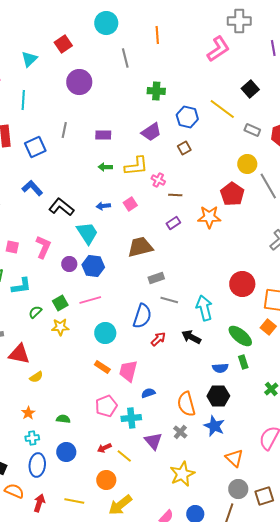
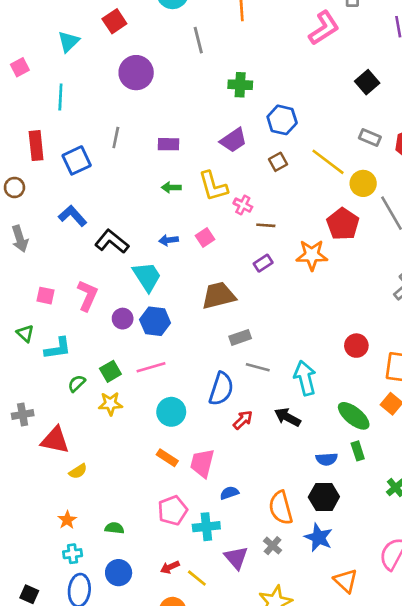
yellow line: (222, 109) -> (328, 162), moved
yellow L-shape: (136, 166) -> (213, 186), turned 80
red circle: (242, 284) -> (356, 346), size x0.7

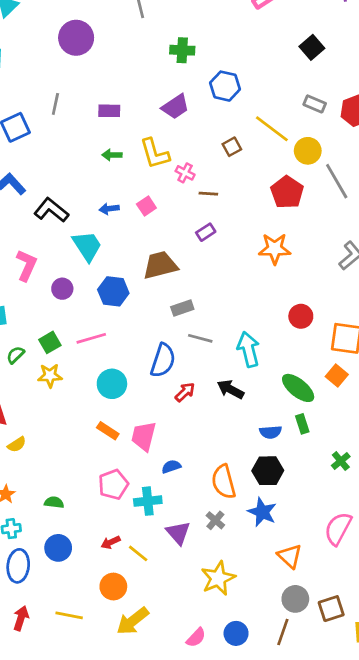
brown square: (278, 162) -> (232, 147), moved
orange star: (312, 255) -> (275, 249), moved
blue hexagon: (155, 321) -> (113, 291), moved

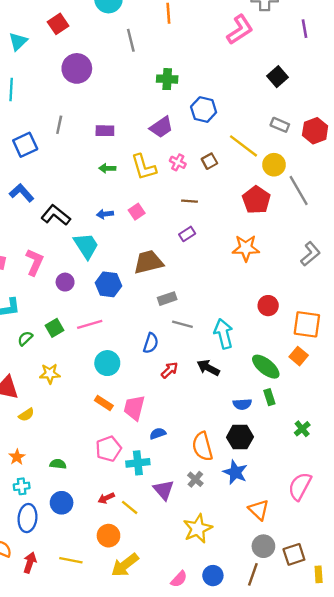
pink cross: (185, 173) -> (178, 162), moved
blue semicircle: (163, 360) -> (151, 343), size x0.7
yellow star: (50, 376) -> (50, 374), moved

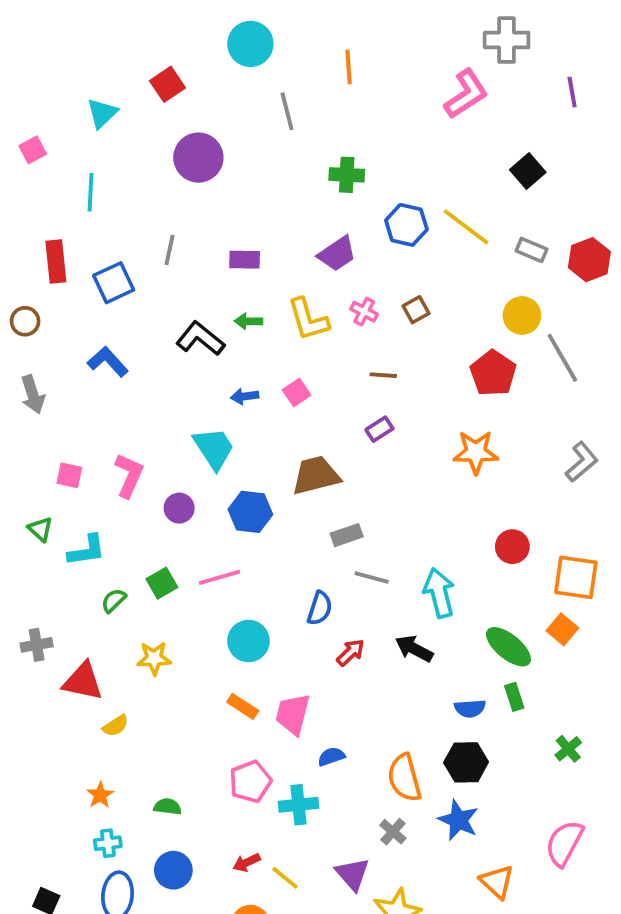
yellow line: (243, 146) -> (466, 227), moved
black L-shape: (56, 215) -> (200, 339), moved
purple triangle: (164, 490) -> (352, 874), moved

